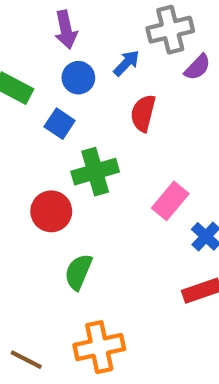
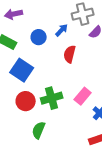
purple arrow: (66, 30) -> (14, 14), moved, turned 90
blue square: (60, 124) -> (22, 70), moved, size x1.6
green cross: (95, 172) -> (52, 98), moved

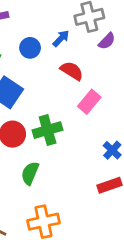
red semicircle: (70, 54) -> (72, 71), turned 108
pink rectangle: (83, 96) -> (89, 102), moved

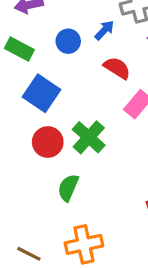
green cross: (48, 130) -> (89, 137), turned -32

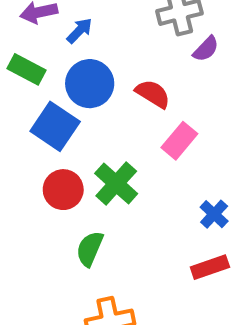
blue arrow: (104, 30) -> (79, 31), moved
blue circle: (68, 41) -> (90, 84), moved, size x1.5

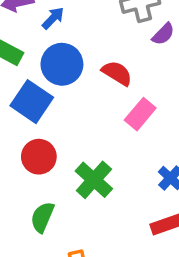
green cross: (116, 183) -> (94, 180), moved
green semicircle: (90, 249) -> (42, 217), moved

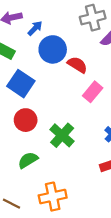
blue circle: (62, 64) -> (53, 49), moved
green semicircle: (42, 217) -> (28, 160), turned 36

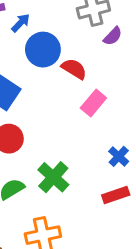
green cross: (62, 135) -> (53, 177), moved

